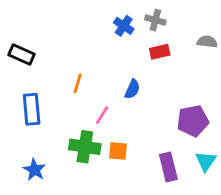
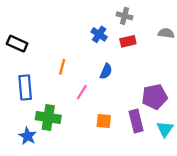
blue cross: (124, 26) -> (99, 34), moved
green cross: (85, 147) -> (48, 118), moved
orange square: (118, 151) -> (104, 121), moved
purple rectangle: (168, 167) -> (136, 121), moved

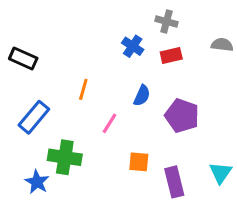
blue rectangle: (25, 87) -> (34, 117), turned 45
purple pentagon: (155, 97) -> (182, 116), moved, turned 30
purple rectangle: (136, 121) -> (174, 182), moved

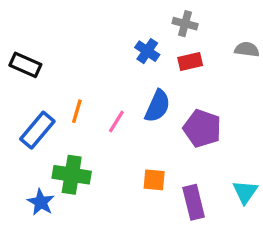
orange line: (83, 89) -> (77, 111), moved
blue semicircle: (142, 96) -> (158, 106), size x1.4
pink line: (110, 123) -> (116, 122), moved

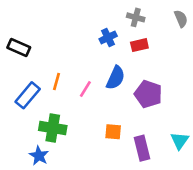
gray semicircle: (247, 49) -> (181, 19), moved, turned 60
blue cross: (147, 51) -> (108, 37), turned 30
blue star: (41, 202) -> (39, 156), moved

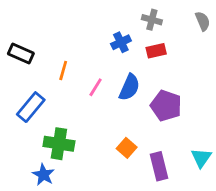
orange line: (56, 81) -> (63, 70), moved
pink line: (85, 89) -> (96, 87), moved
orange square: (113, 132) -> (127, 148), turned 36

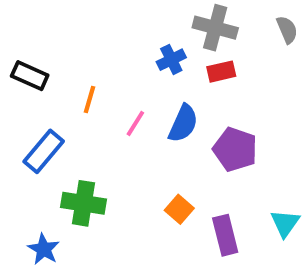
gray cross: (152, 20) -> (215, 28), size x1.5
blue star: (43, 175) -> (44, 249), moved

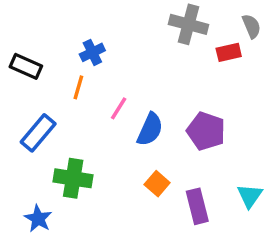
blue cross: (171, 60) -> (92, 52), moved
red rectangle: (221, 72) -> (229, 52), moved
blue semicircle: (183, 123) -> (150, 129), moved

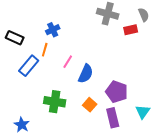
purple pentagon: (206, 131) -> (117, 92), moved
blue rectangle: (38, 133) -> (29, 66), moved
green cross: (73, 178) -> (55, 102), moved

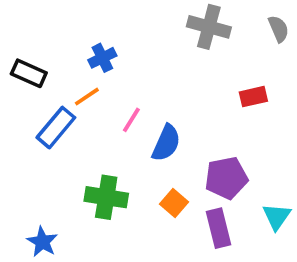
red rectangle: (131, 30) -> (253, 97), moved
orange line: (45, 50) -> (87, 97), turned 40
purple pentagon: (117, 92) -> (226, 178), turned -30

